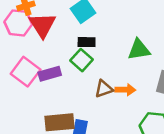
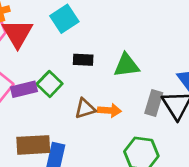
black rectangle: (87, 42) -> (83, 60), moved
green square: (82, 60) -> (50, 84), moved

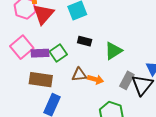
green triangle: (126, 65) -> (113, 51), turned -36
brown rectangle: (33, 145) -> (41, 80), moved

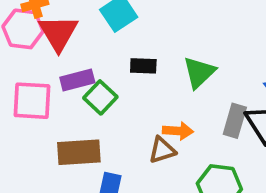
pink square: (22, 47) -> (32, 101), turned -35
purple rectangle: (40, 53) -> (77, 80), moved
brown triangle: (79, 75) -> (162, 150), moved

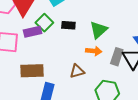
green square: (100, 97) -> (44, 23), moved
orange arrow: (178, 131) -> (94, 51), moved

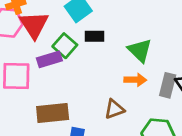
black rectangle: (68, 25) -> (94, 36), moved
green triangle: (99, 30) -> (140, 50), turned -30

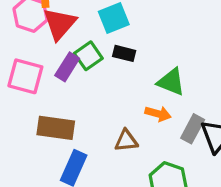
green triangle: (140, 50) -> (171, 82), turned -36
purple rectangle: (49, 59) -> (67, 67), turned -55

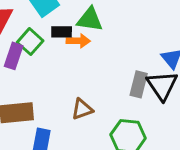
green triangle: (171, 82) -> (90, 19), moved
orange arrow: (158, 114) -> (78, 41), moved

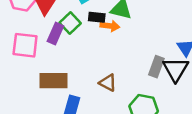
brown triangle: (82, 109) -> (108, 83), turned 42

